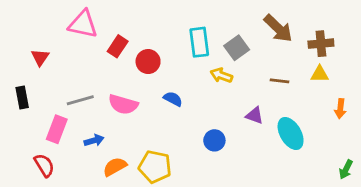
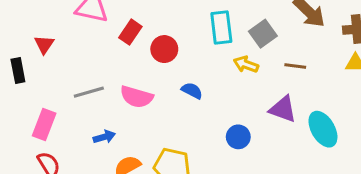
brown line: (279, 81) -> (295, 66), moved
black rectangle: (22, 97) -> (18, 71), moved
purple triangle: (255, 115) -> (283, 109), size x1.4
pink rectangle: (57, 129) -> (44, 125), moved

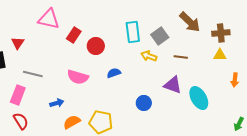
blue semicircle: (192, 91) -> (114, 73), turned -48
gray line: (89, 92) -> (33, 74), moved, turned 30

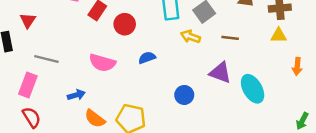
orange semicircle: (72, 122) -> (95, 119), turned -114

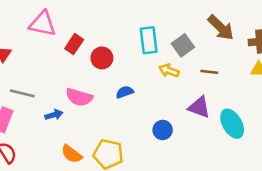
blue arrow: (76, 95) -> (54, 115), moved

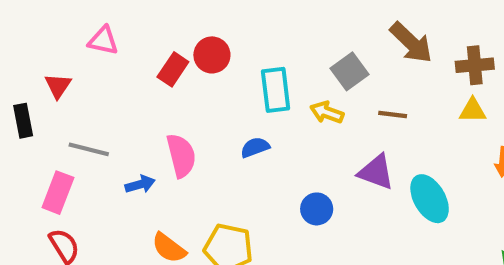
pink triangle: (43, 24) -> (103, 41), moved, size x0.7
cyan rectangle: (149, 40) -> (276, 90), moved
red circle: (102, 58) -> (212, 55), moved
pink semicircle: (79, 97) -> (181, 156), turned -120

